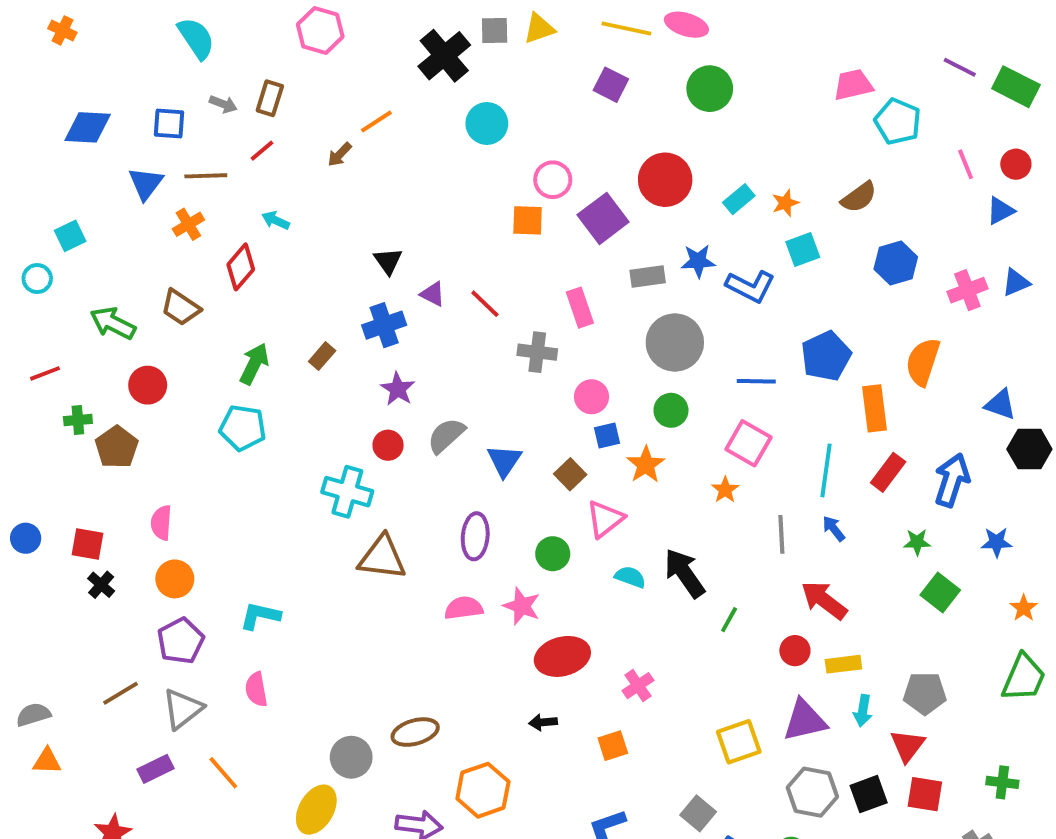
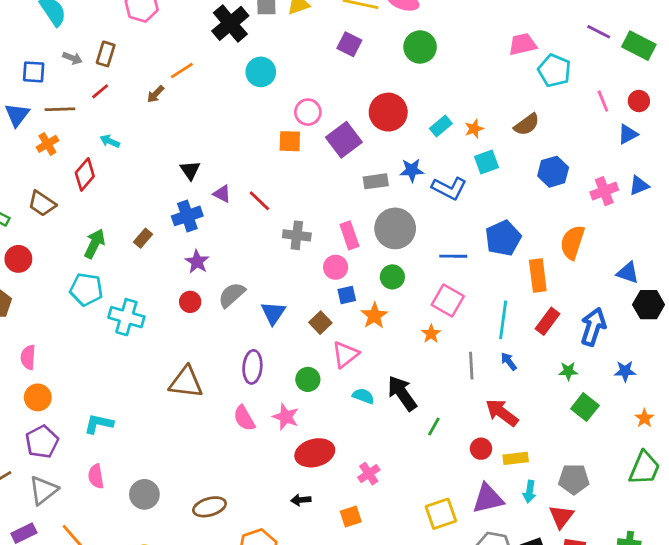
pink rectangle: (580, 308) -> (349, 235), moved
cyan cross: (347, 492) -> (126, 317), moved
pink semicircle: (464, 608) -> (244, 418), turned -112
gray circle: (351, 757) -> (144, 494), moved

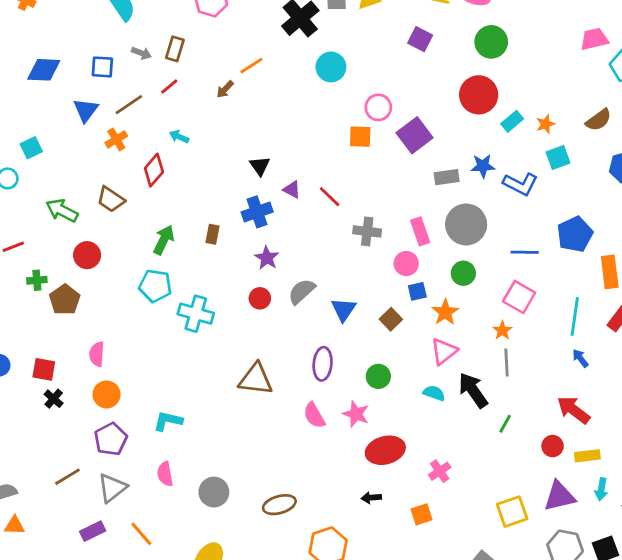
brown line: (60, 109) -> (129, 105), turned -32
red circle: (388, 112) -> (479, 95), moved
brown rectangle: (143, 238) -> (212, 234), turned -30
pink triangle: (345, 354) -> (444, 351), moved
gray line: (471, 366) -> (507, 362), moved

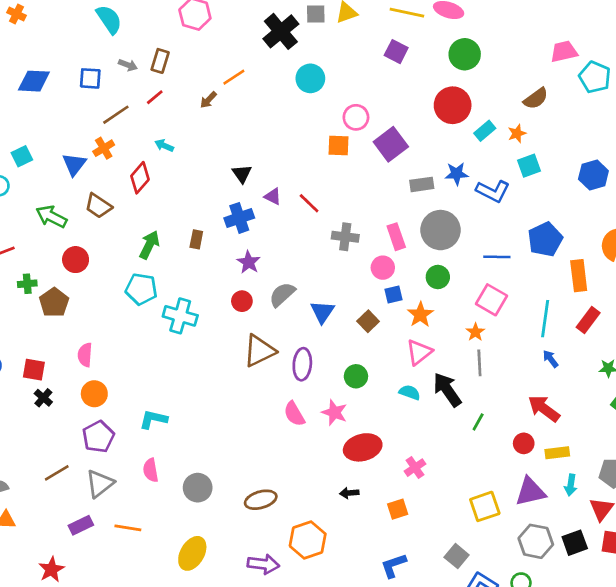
blue triangle: (86, 110) -> (74, 164), moved
brown semicircle: (599, 120) -> (536, 99), moved
brown triangle: (256, 379) -> (259, 351), moved, turned -33
orange line: (141, 534) -> (128, 528), turned -40

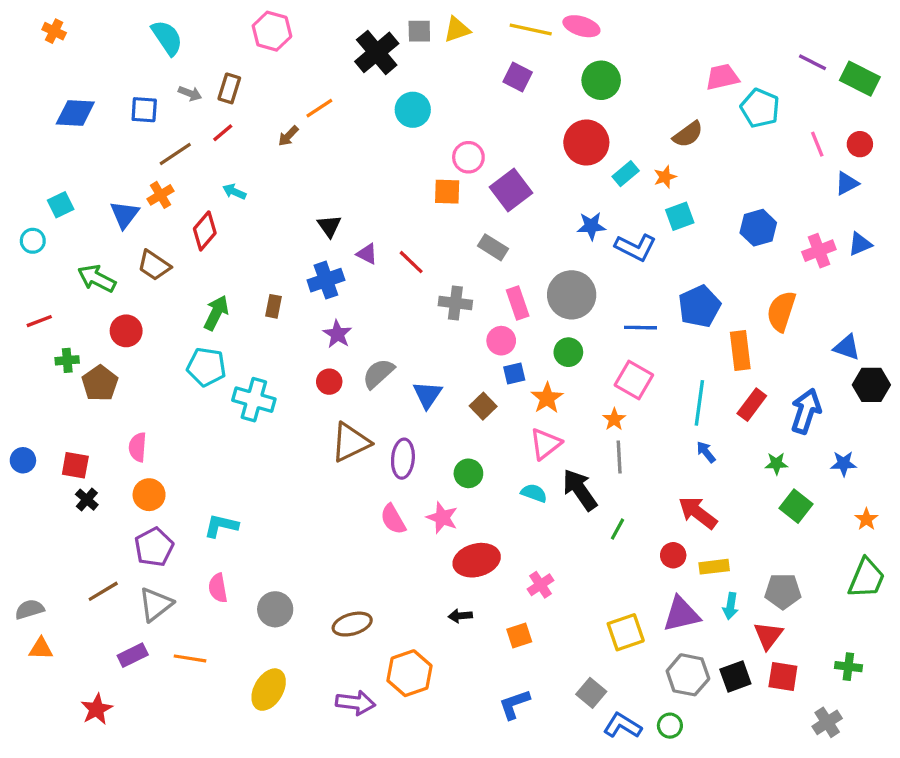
gray rectangle: (422, 184) -> (493, 247), moved, turned 40

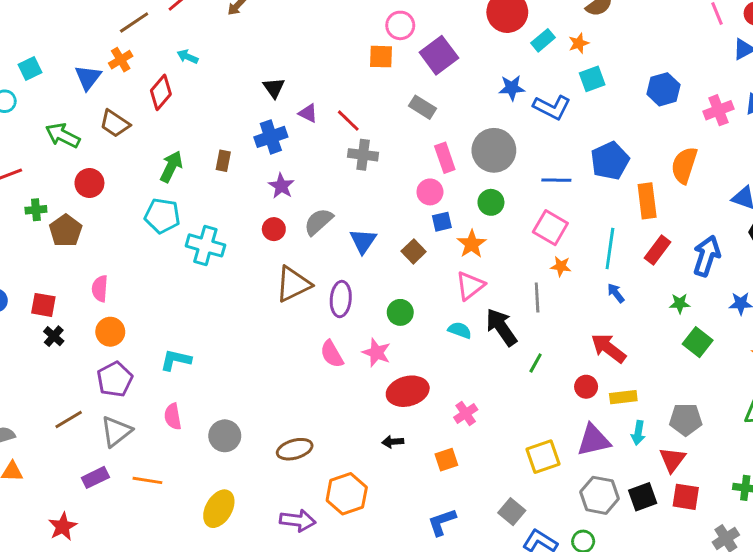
gray cross: (455, 303) -> (363, 155), moved
orange star: (614, 419) -> (561, 266), moved, turned -30

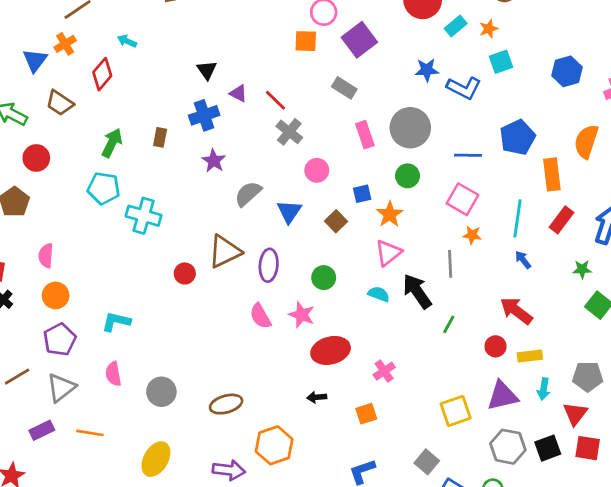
gray cross: (363, 155) -> (289, 132), turned 32
pink circle: (430, 192) -> (317, 170), moved
red circle: (274, 229) -> (185, 273), moved

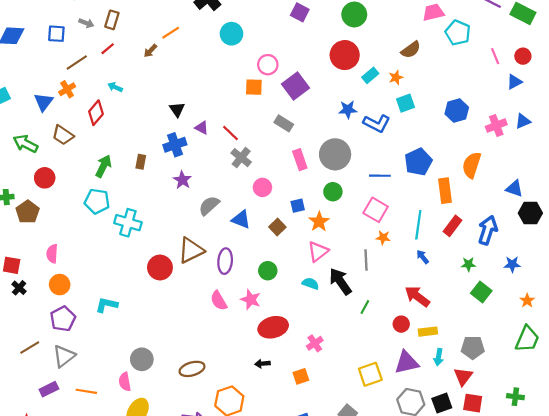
blue triangle: (289, 212) -> (241, 219), turned -42
red circle: (185, 273) -> (160, 267), size x1.5
pink semicircle: (113, 374) -> (125, 382), moved

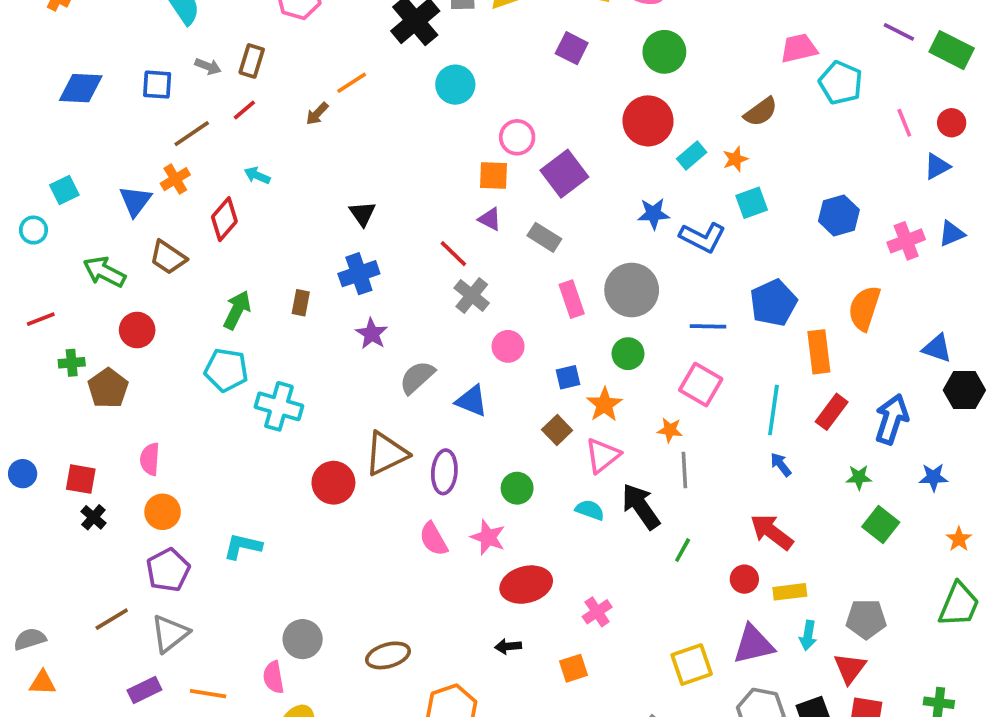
purple triangle: (202, 128) -> (490, 219), moved
brown square: (277, 227) -> (557, 430), moved
orange star: (383, 238) -> (670, 430), moved

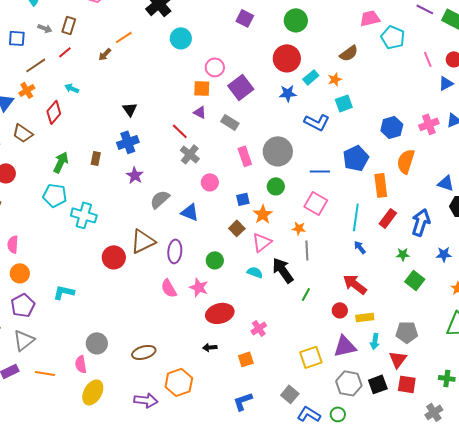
blue star: (653, 214) -> (288, 93), moved
blue hexagon: (839, 215) -> (392, 127), moved

